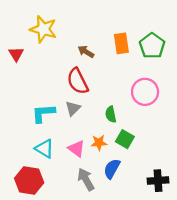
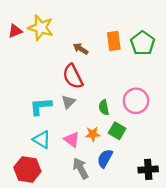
red triangle: (16, 54) -> (15, 31), moved, turned 40
pink circle: (145, 92) -> (136, 101), moved

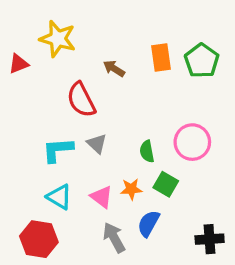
red triangle: (15, 31) -> (19, 64), moved
red semicircle: (73, 76) -> (81, 100), moved
gray triangle: (68, 102) -> (97, 144), turned -32

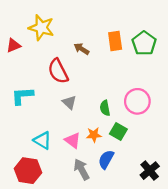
cyan L-shape: (58, 150) -> (22, 96), moved
black cross: (210, 239) -> (150, 171), turned -36

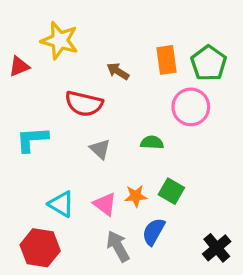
red semicircle: (58, 71) -> (84, 104), turned -50
pink circle: (137, 101) -> (191, 107), moved
green semicircle: (105, 108) -> (152, 143), moved, turned 104

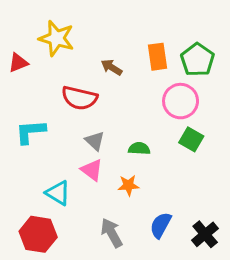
green semicircle: (152, 143) -> (139, 149), moved
green square: (171, 191) -> (191, 139), moved
pink triangle: (105, 204) -> (92, 170), moved
blue semicircle: (154, 232) -> (161, 225), moved

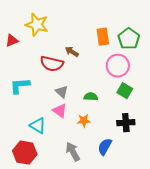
brown arrow: (112, 67) -> (72, 52), moved
black cross: (205, 234) -> (126, 123), moved, turned 36

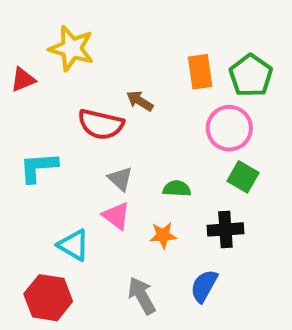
black cross: (126, 123) -> (225, 229), moved

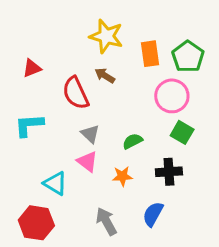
yellow star: (72, 48) -> (106, 36), moved
red triangle: (23, 80) -> (32, 68), moved
red semicircle: (101, 124) -> (76, 93), turned 52
green semicircle: (177, 189) -> (133, 141), turned -30

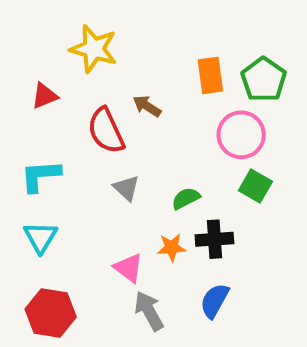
yellow star: (106, 36) -> (94, 49), moved
pink triangle: (87, 162) -> (128, 268), moved
black cross: (169, 172) -> (214, 239), moved
cyan triangle: (55, 183) -> (40, 237), moved, turned 30

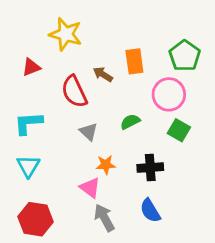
orange rectangle: (210, 75) -> (134, 61), moved
green semicircle: (186, 198) -> (130, 122), moved
orange star: (171, 247) -> (106, 165), moved
blue semicircle: (214, 301) -> (150, 211), turned -60

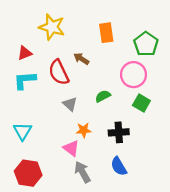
orange rectangle: (134, 61) -> (106, 33), moved
cyan L-shape: (28, 123) -> (25, 80), moved

